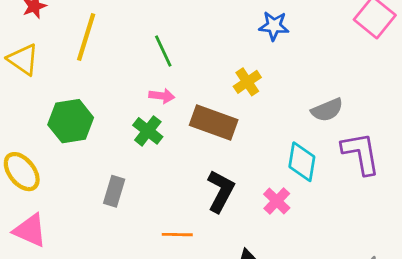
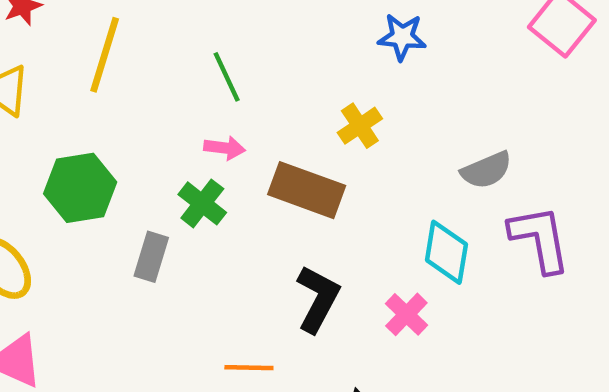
gray rectangle: (114, 191) -> (151, 257), moved

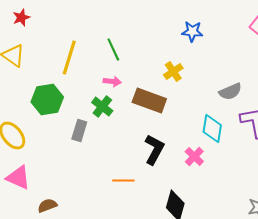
yellow line: (105, 55) -> (69, 58), moved

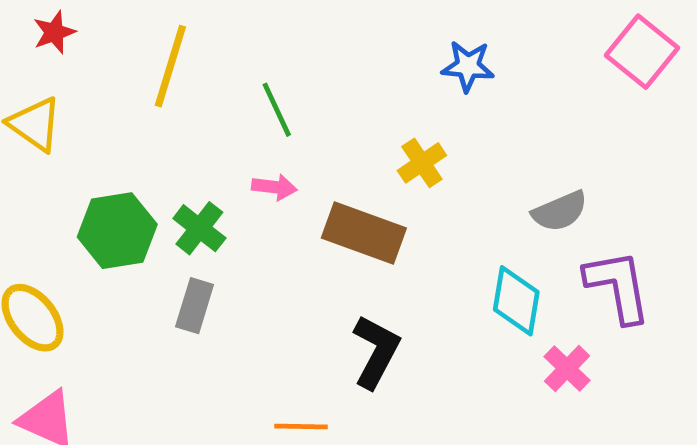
yellow line: (69, 58) -> (170, 66), moved
green cross: (102, 107) -> (199, 228), moved
pink cross: (194, 157) -> (567, 368), moved

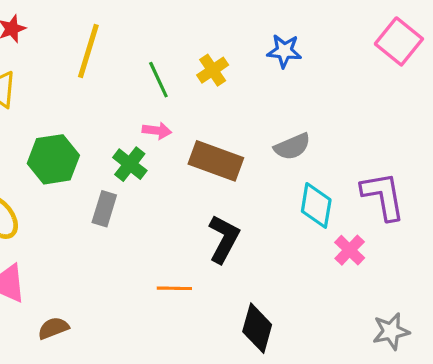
yellow cross: (422, 163) -> (213, 70), moved
gray semicircle: (560, 211) -> (292, 147), moved
green cross: (199, 228) -> (130, 164), moved

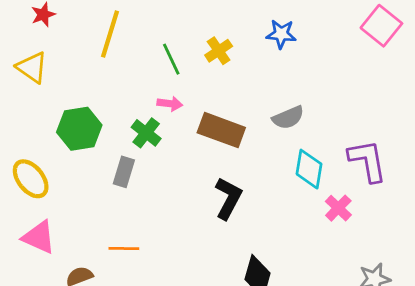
orange line: (174, 288) -> (124, 248), moved

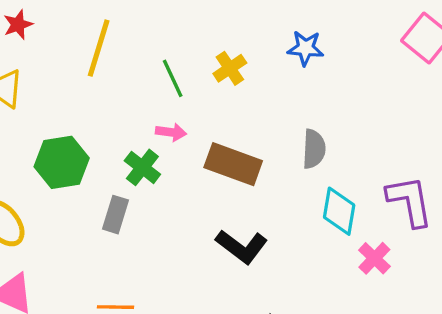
gray semicircle: (288, 118) -> (314, 149), turned -64
black L-shape: (228, 198) -> (242, 246), turned 99

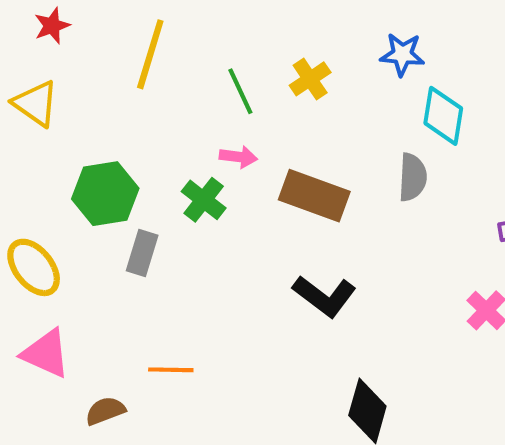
cyan diamond: (339, 211) -> (443, 116), moved
gray rectangle: (115, 215) -> (142, 253), moved

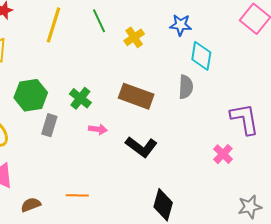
green line: (240, 91) -> (99, 21), moved
pink arrow: (238, 157) -> (98, 129), moved
orange line: (171, 370) -> (77, 195), moved

